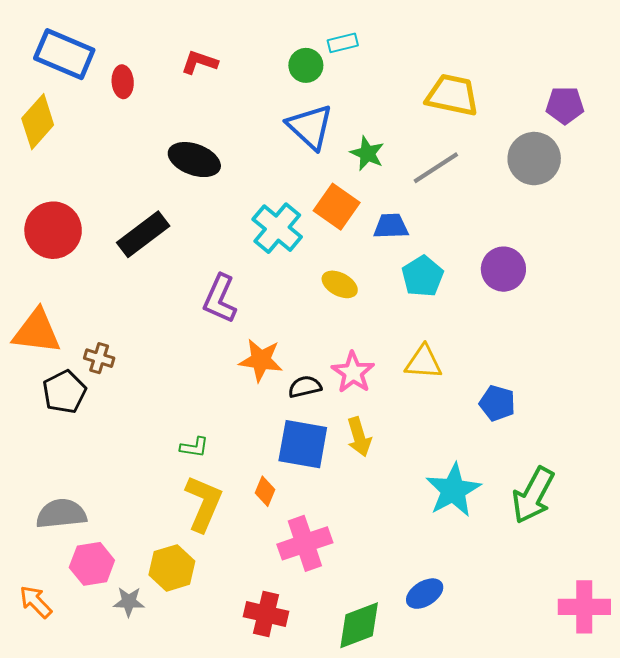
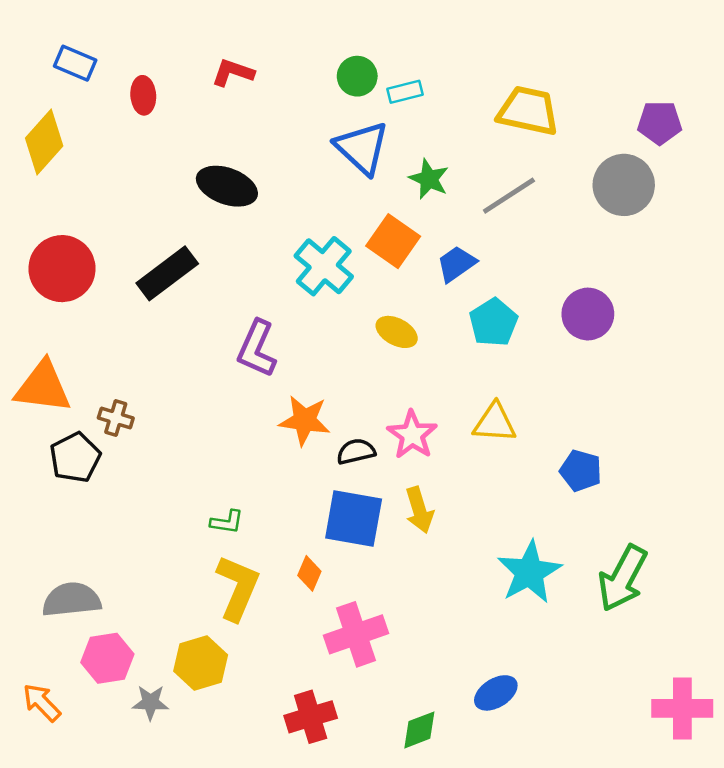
cyan rectangle: (343, 43) -> (405, 92), moved
blue rectangle: (64, 54) -> (75, 63), size x0.6
blue trapezoid: (391, 226) -> (456, 264), turned -33
red cross: (266, 614) -> (311, 717), turned -30
green diamond: (359, 625) -> (419, 730), size x0.7

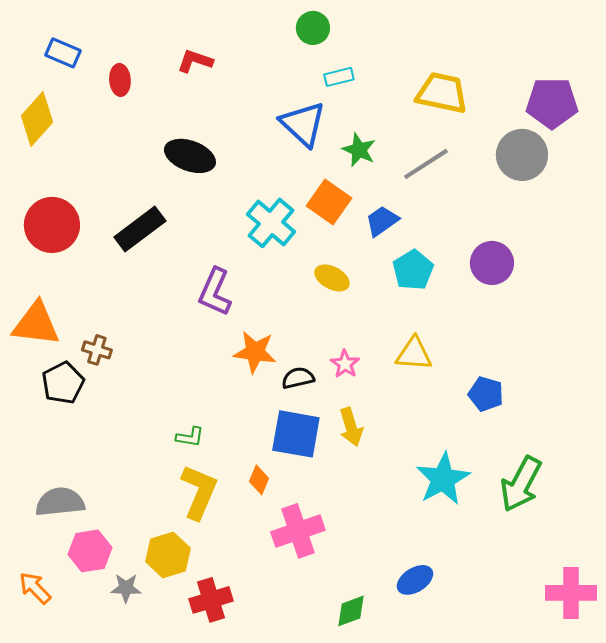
green circle: (357, 76) -> (313, 28), moved
purple pentagon: (660, 123) -> (552, 103), size x1.4
pink star: (412, 435) -> (345, 364), size x0.7
red cross: (311, 717) -> (211, 600), moved

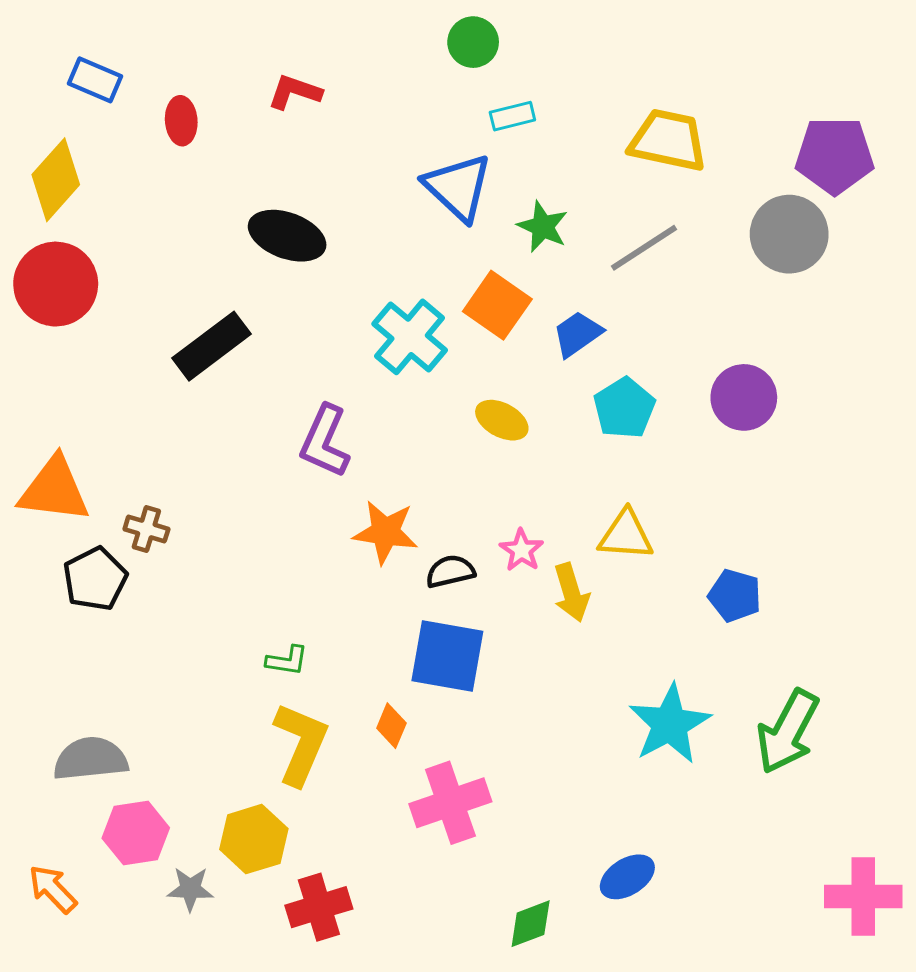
red circle: (52, 225) -> (56, 284), moved
yellow arrow: (351, 427) -> (571, 593), moved

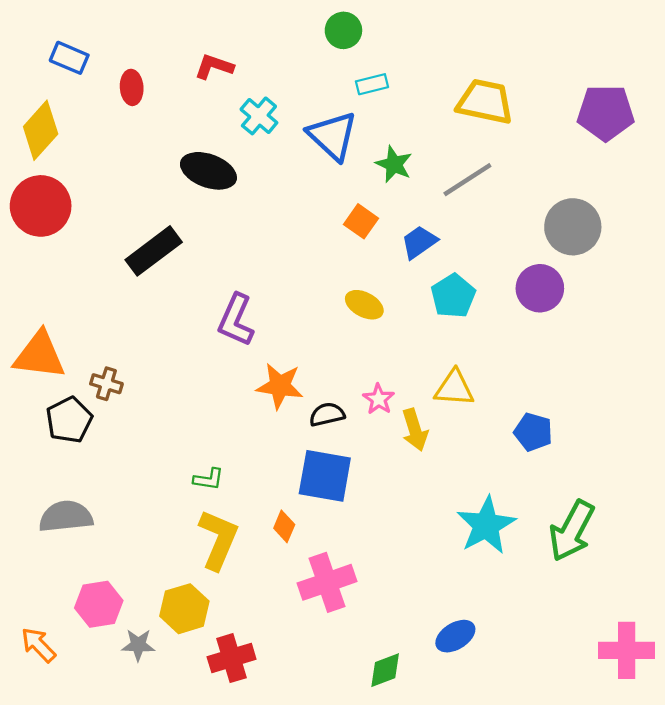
gray circle: (789, 234) -> (573, 227), moved
orange square: (497, 305) -> (361, 221), size x0.7
cyan cross: (410, 337) -> (259, 116), moved, size x0.7
gray semicircle: (90, 759) -> (66, 516), moved

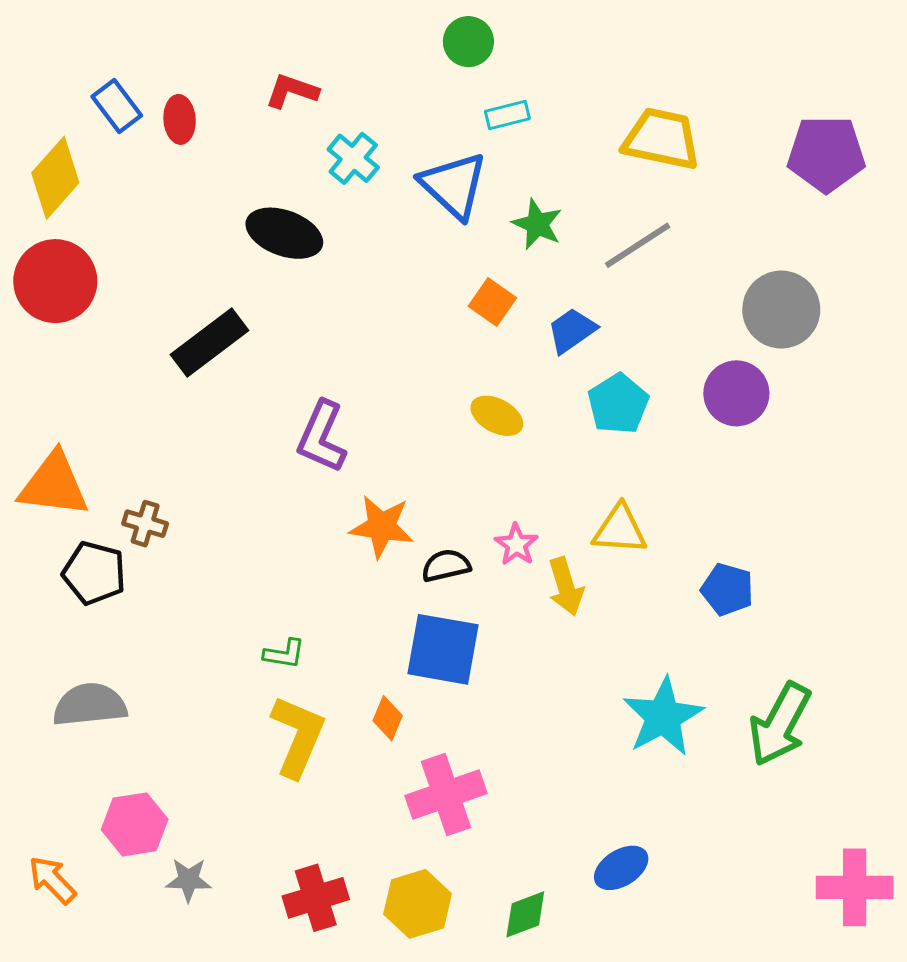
blue rectangle: (69, 58) -> (117, 106), moved, turned 30
black pentagon: (69, 420) -> (94, 573), turned -30
yellow hexagon: (184, 609) -> (418, 904), moved

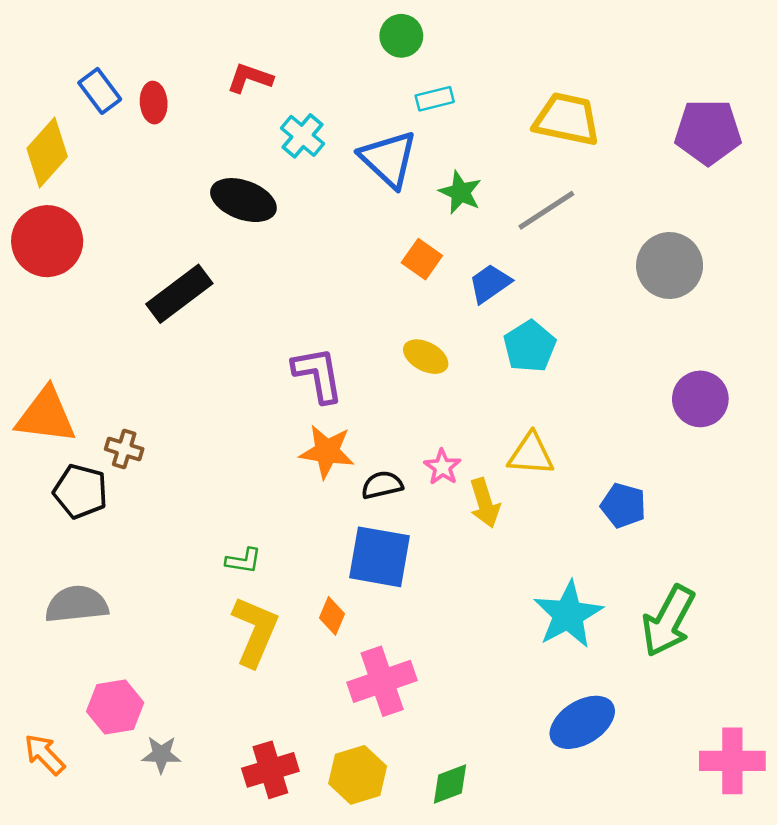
purple circle: (736, 393) -> (700, 399), moved
purple L-shape: (322, 437) -> (318, 375), moved, turned 146
blue ellipse: (621, 868) -> (582, 722), moved, size x1.4

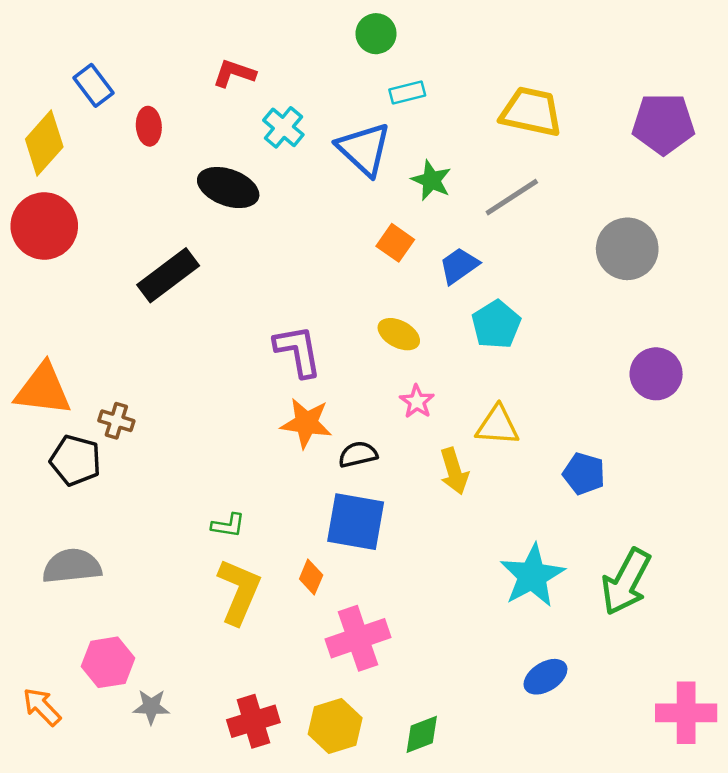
red ellipse: (154, 103) -> (149, 126), moved
pink star: (442, 467) -> (417, 401), moved
blue ellipse: (582, 722) -> (545, 677), size x0.7

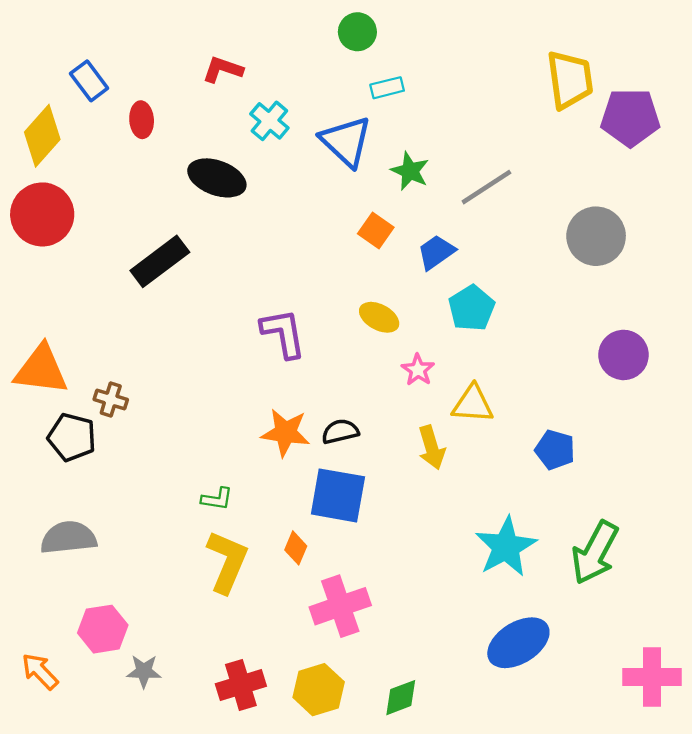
yellow trapezoid: (531, 112) -> (570, 80), moved, turned 70
pink star: (417, 401) -> (418, 370), moved
orange star: (306, 423) -> (285, 433), moved
blue ellipse: (545, 677) -> (518, 643), size x1.5

